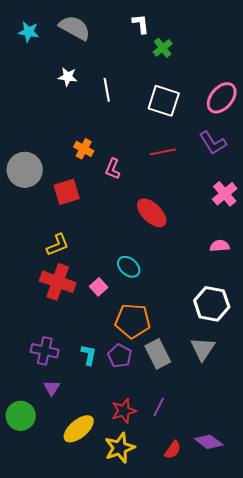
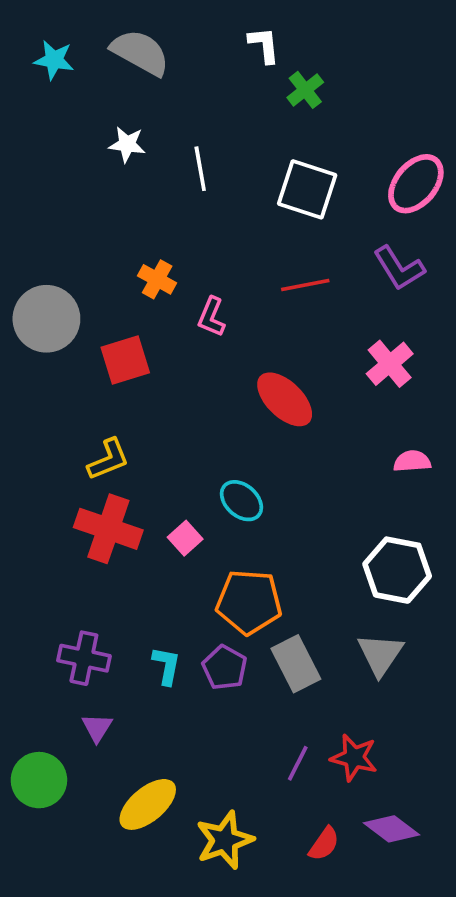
pink cross: (225, 194) -> (390, 364), moved
red star: (124, 411) -> (354, 758), moved, turned 30

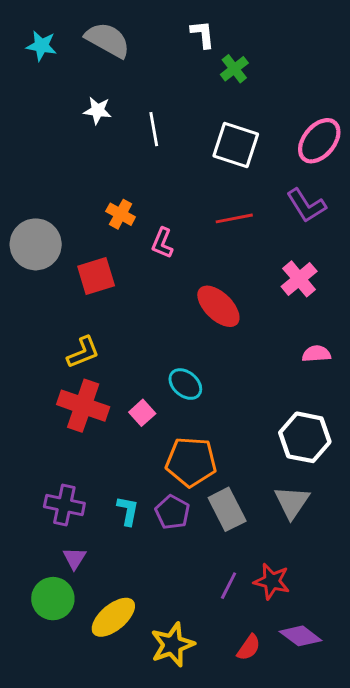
green circle: (39, 780) -> (53, 599), moved

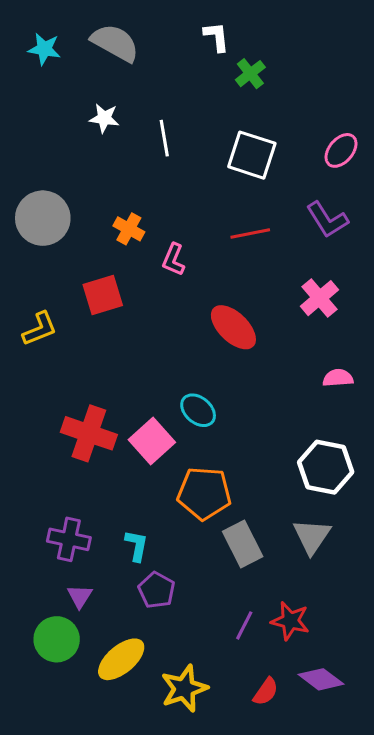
pink ellipse: (319, 141) -> (341, 150), size x0.7
gray circle: (36, 244) -> (43, 218), moved
yellow L-shape: (83, 352) -> (40, 329), moved
pink square: (142, 413) -> (152, 441), size x1.6
purple pentagon: (172, 512) -> (157, 590), moved

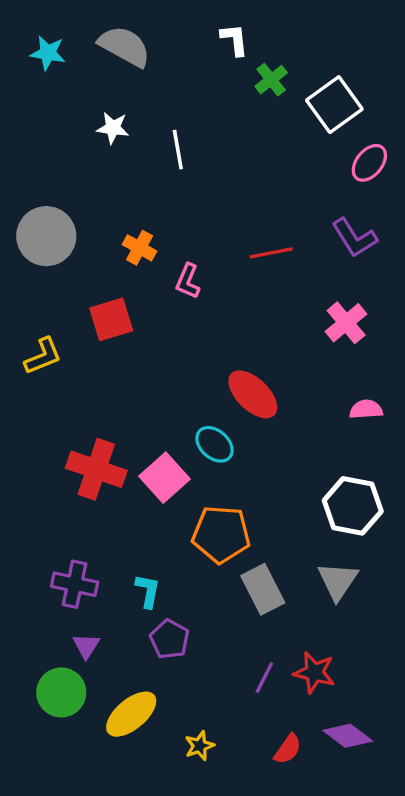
white square: (252, 155) -> (334, 105), moved, turned 36
red ellipse: (233, 327) -> (253, 394), moved
yellow star: (184, 689) -> (199, 746), size x0.6

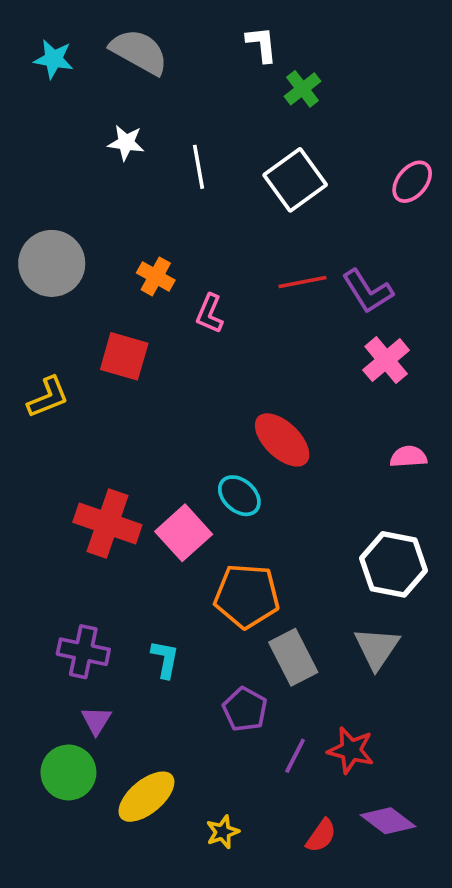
white square: (334, 105) -> (295, 180), moved
purple L-shape: (354, 238) -> (368, 291), moved
red square: (111, 319) -> (124, 356), turned 33
purple pentagon: (170, 639) -> (245, 709), moved

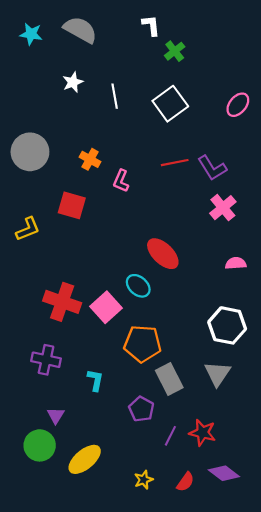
white star: (126, 143) -> (73, 82), turned -30
purple cross: (83, 652) -> (46, 360), moved
yellow star: (223, 832) -> (144, 480), moved

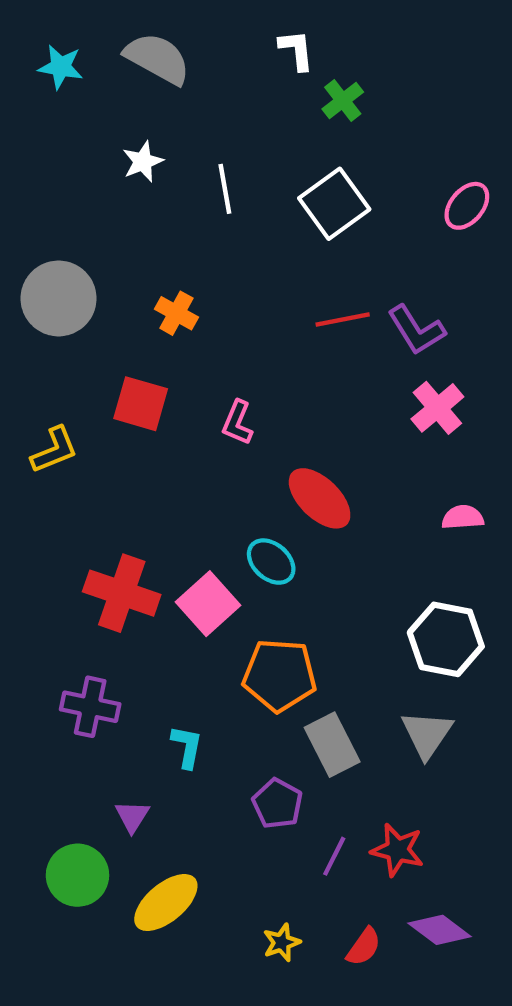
pink L-shape: (121, 181) -> (237, 423), moved
purple triangle: (56, 415) -> (132, 816), moved

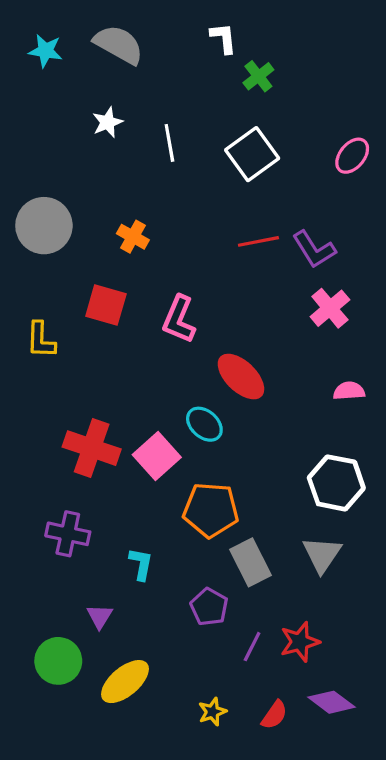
pink L-shape: (237, 423) -> (179, 319), size x1.4
yellow L-shape: (54, 450) -> (41, 340), turned 114
red star: (397, 850) -> (300, 642), turned -30

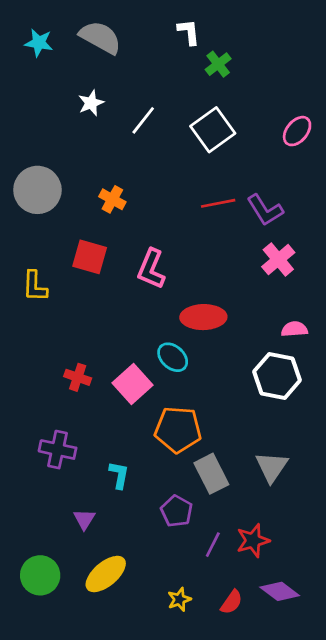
white line: (169, 143) -> (143, 120), turned 48
red ellipse: (241, 377) -> (203, 317), turned -45
red cross: (92, 448) -> (78, 377), size x0.6
white hexagon: (336, 483) -> (277, 376), moved
green circle: (58, 661) -> (40, 575), moved

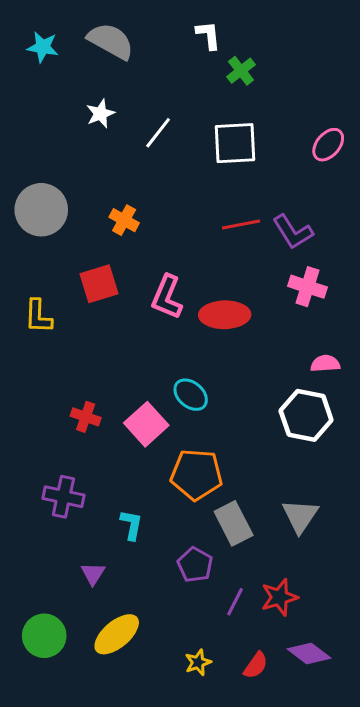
white square: (213, 130) -> (235, 143), turned 33
red square: (90, 257) -> (99, 284), turned -33
pink cross: (278, 260) -> (308, 287), turned -32
red ellipse: (203, 317) -> (225, 315), moved

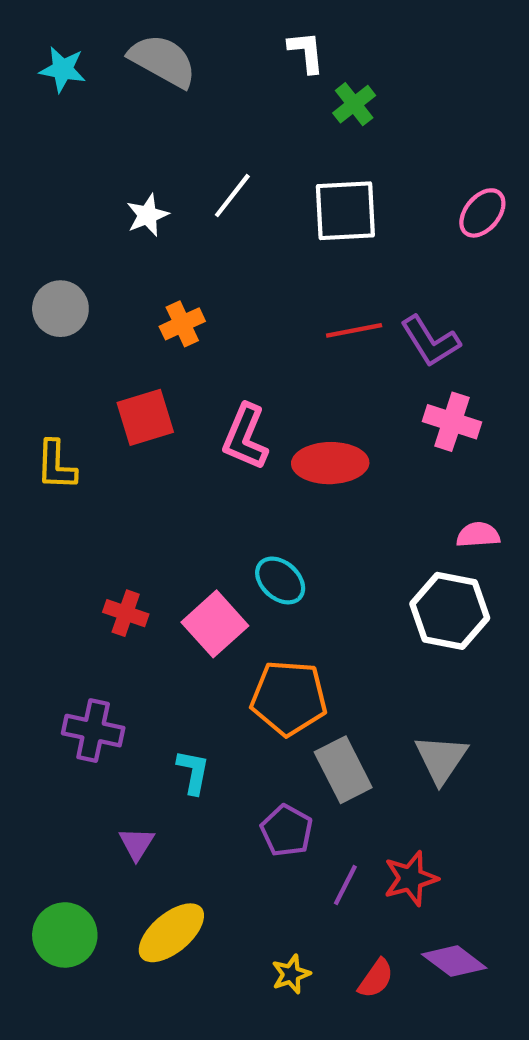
white star: (100, 114) -> (147, 215), moved
gray circle: (41, 210) -> (60, 309), size x0.7
orange cross: (124, 220) -> (182, 324), turned 36

